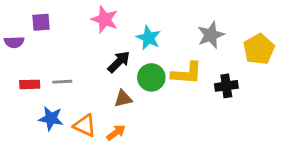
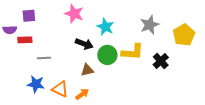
black arrow: (119, 62) -> (84, 44), turned 66
red rectangle: (30, 84) -> (25, 40), moved
black cross: (226, 86) -> (161, 61), turned -35

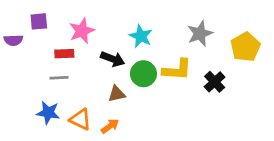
pink star: (74, 14) -> (82, 31), moved, turned 30
red rectangle: (25, 40) -> (64, 54), moved

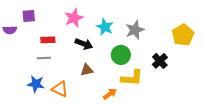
pink star: (82, 31) -> (74, 18), moved
gray star: (200, 33) -> (135, 30), moved
yellow L-shape: (177, 70) -> (132, 78), moved
green circle: (143, 74) -> (121, 55), moved
orange arrow: (110, 126) -> (110, 94), moved

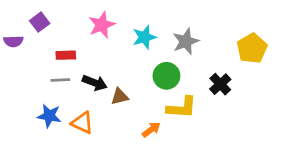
purple square: (29, 16) -> (40, 22), turned -32
cyan star: (105, 27) -> (144, 37), turned 30
black arrow: (84, 44) -> (95, 83), moved

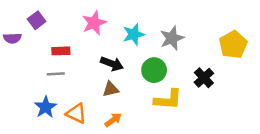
black arrow: (95, 83) -> (112, 64), moved
blue star: (49, 116) -> (46, 107), turned 30
orange arrow: (151, 130) -> (113, 120), moved

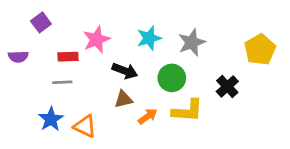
pink star: (94, 23) -> (96, 40), moved
purple semicircle: (12, 38) -> (18, 57), moved
orange arrow: (113, 120) -> (148, 116), moved

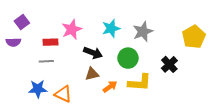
purple square: (41, 22) -> (22, 22), moved
blue star: (51, 119) -> (38, 89), turned 30

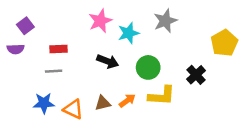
pink star: (72, 29) -> (100, 21), moved
gray star: (143, 32) -> (165, 21), moved
brown triangle: (92, 74) -> (103, 103), moved

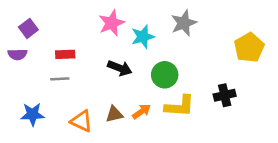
black cross: (196, 75) -> (225, 95), moved, turned 30
blue star: (44, 103) -> (32, 114), moved

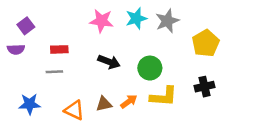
pink star: (112, 23) -> (101, 21), turned 30
cyan star: (143, 37) -> (136, 18), moved
yellow pentagon: (249, 48) -> (206, 43), moved

